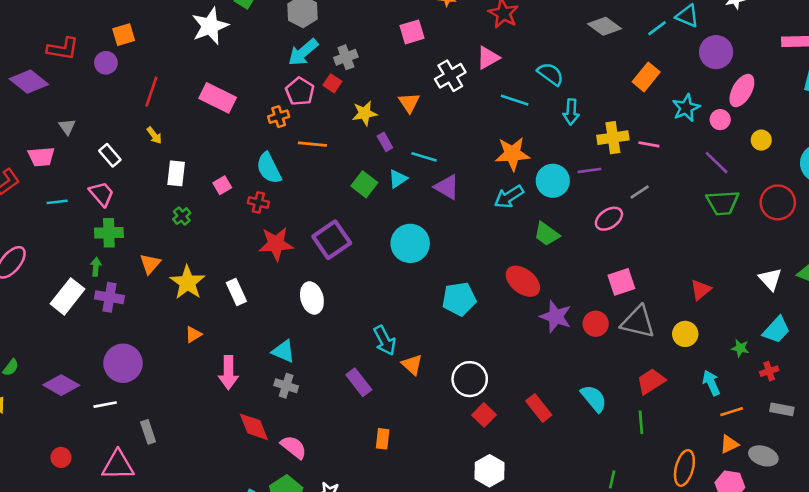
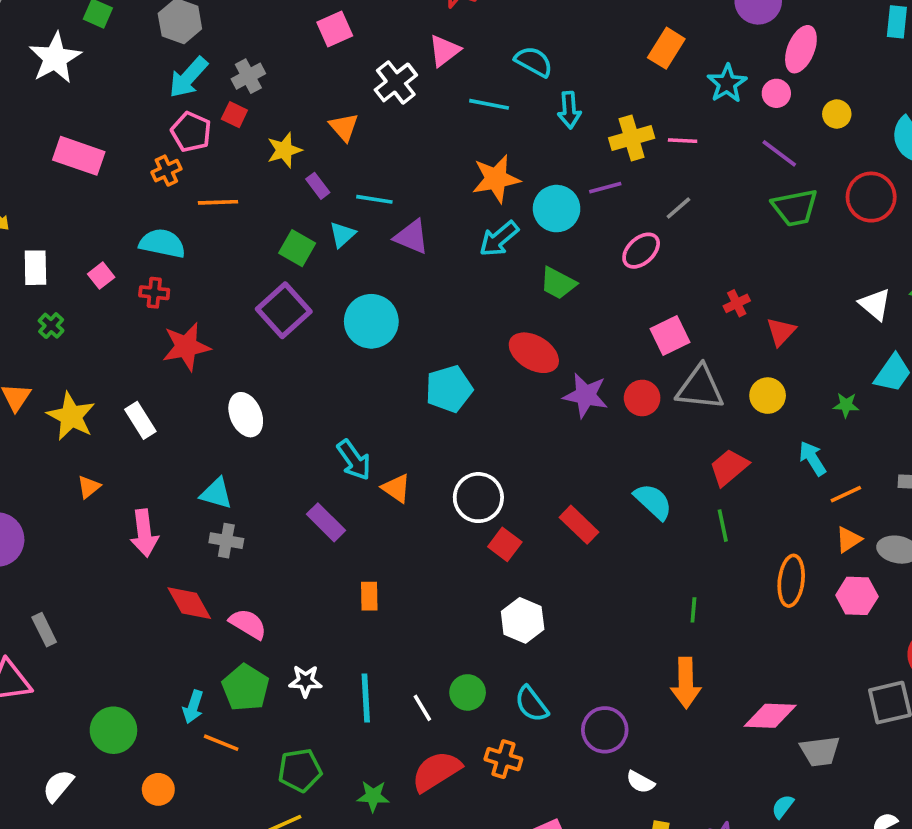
cyan semicircle: (269, 168) -> (162, 243), turned 136
purple square: (332, 240) -> (284, 310), moved
red cross: (769, 371) -> (737, 303), moved

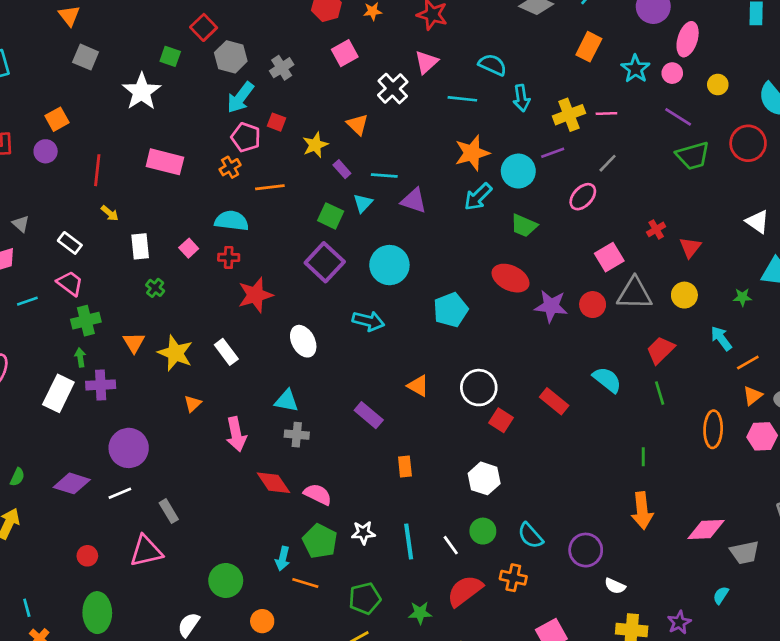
gray cross: (248, 76) -> (282, 68), moved
cyan arrow: (354, 460) -> (368, 321), moved, turned -36
white hexagon: (523, 620) -> (484, 478), moved

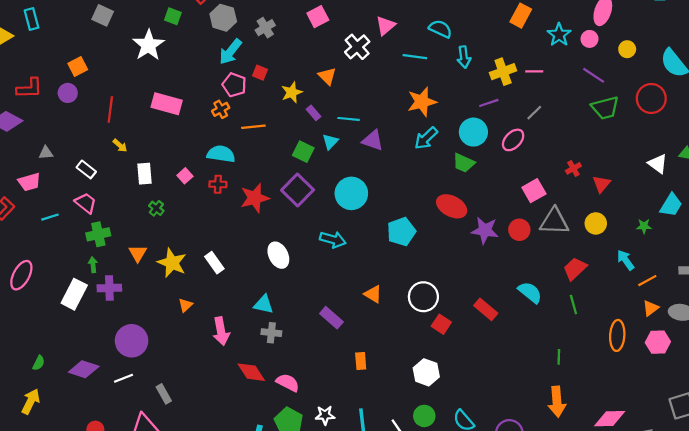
cyan circle: (518, 171) -> (473, 132), moved
gray triangle: (21, 224) -> (46, 153), turned -48
red star: (255, 295) -> (255, 198), moved

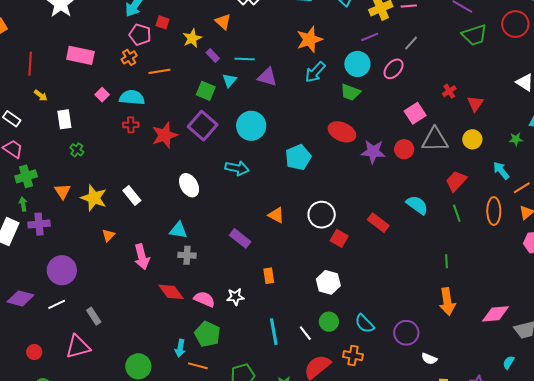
pink square: (185, 176) -> (102, 95), moved
orange ellipse: (617, 335) -> (494, 211), moved
white star: (325, 415) -> (235, 297), moved

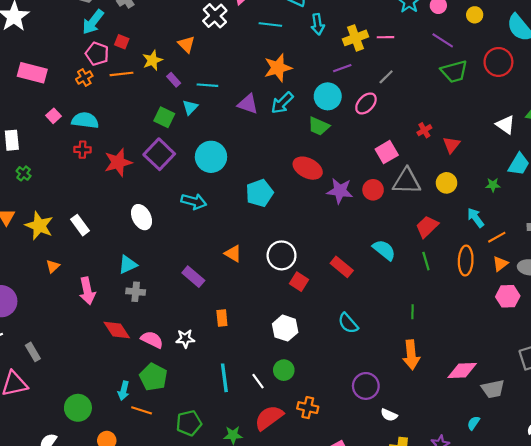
orange line: (159, 71) -> (122, 74), moved
purple triangle: (267, 77) -> (248, 104), moved
cyan triangle: (178, 230) -> (128, 265), turned -36
cyan semicircle: (365, 324) -> (348, 323), moved

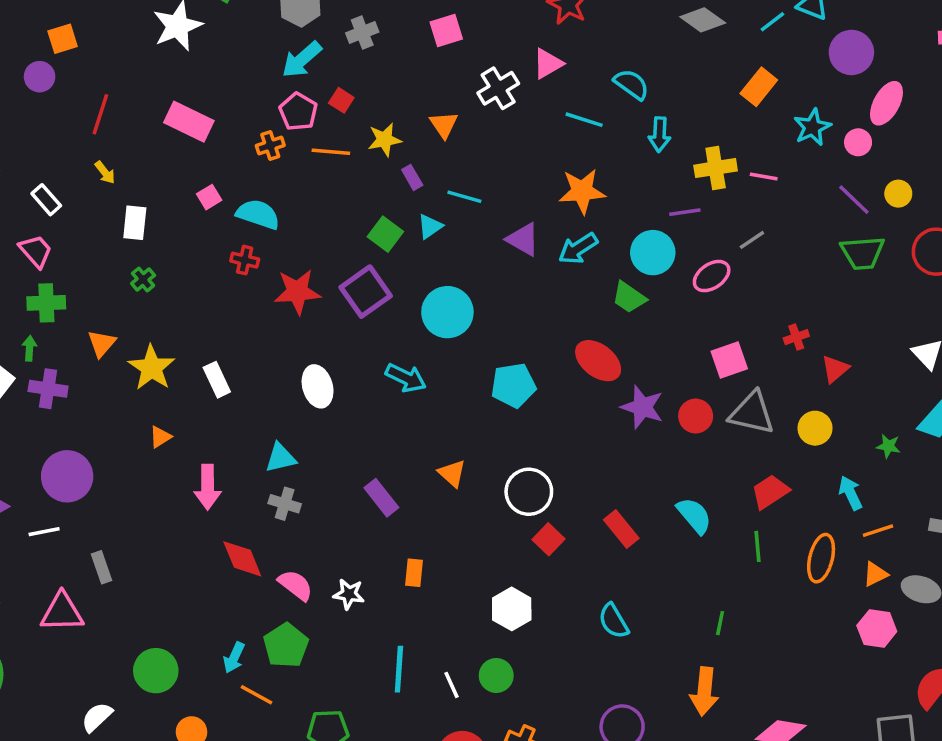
yellow circle: (475, 15) -> (898, 194), moved

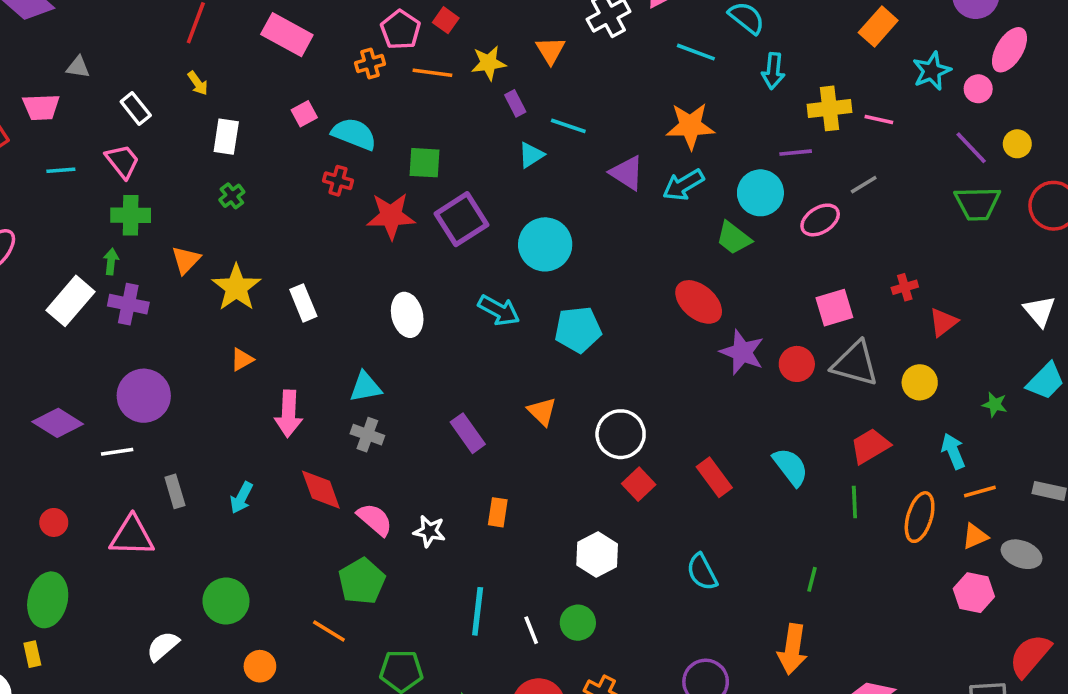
green square: (385, 234) -> (424, 163), moved, turned -36
cyan pentagon: (513, 385) -> (578, 329), moved
cyan arrow: (234, 658) -> (241, 498), moved

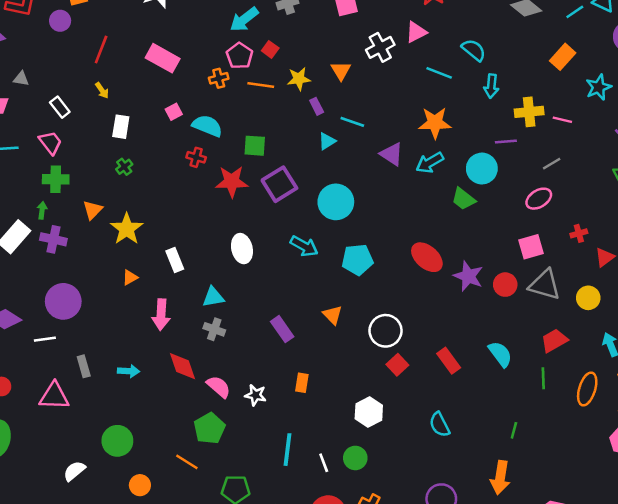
pink ellipse: (820, 220) -> (539, 199), moved
red ellipse: (699, 302) -> (427, 257), moved
white rectangle: (303, 303) -> (175, 260), moved
cyan arrow: (241, 498) -> (129, 371), turned -115

